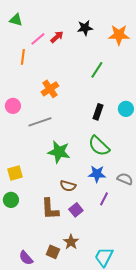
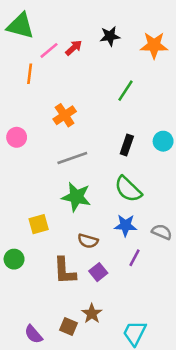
green triangle: (16, 20) -> (21, 26), size x1.6
gray line: (40, 122) -> (72, 158), moved
yellow square: (15, 173) -> (39, 224), moved

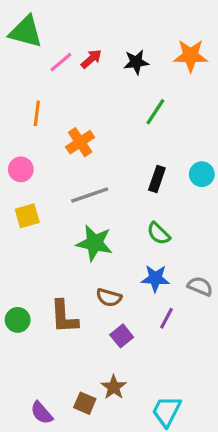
black star: (110, 36) -> (136, 62), moved
orange line: (30, 74) -> (37, 113), moved
green semicircle: (128, 189) -> (159, 233), size x0.7
yellow square: (39, 224) -> (27, 216), moved
brown L-shape: (65, 271) -> (64, 317), moved

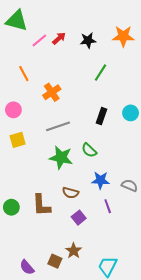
orange line: (37, 113) -> (24, 74), turned -35
green semicircle: (159, 233) -> (89, 150), moved
purple line: (167, 318) -> (108, 206), turned -48

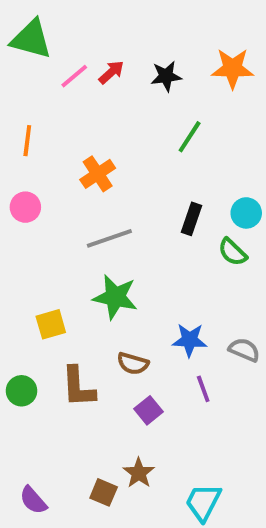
orange line: (24, 74) -> (27, 141), moved, turned 35
yellow square: (18, 140) -> (51, 324), moved
green semicircle: (89, 150) -> (233, 252), moved
purple semicircle: (27, 267) -> (33, 500), moved

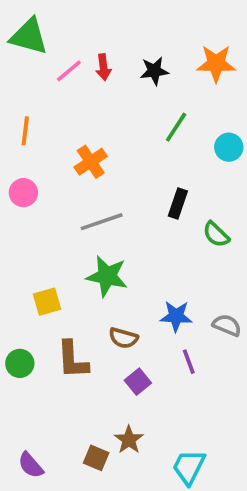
red arrow: (111, 72) -> (103, 67), turned 125
cyan circle: (246, 213) -> (229, 147), moved

